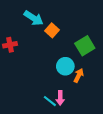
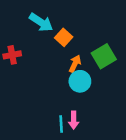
orange arrow: (79, 75) -> (75, 64), moved
cyan line: (50, 101) -> (61, 124), turned 48

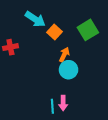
green square: (104, 56) -> (88, 30), moved

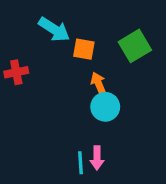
orange square: (55, 32) -> (84, 49), turned -32
orange arrow: (64, 55) -> (99, 84), turned -48

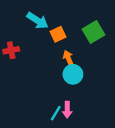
orange square: (84, 49) -> (58, 34), turned -35
cyan line: (81, 163) -> (56, 113), turned 35

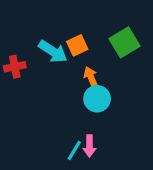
cyan arrow: (37, 21) -> (53, 51), moved

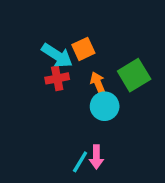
green square: (125, 42) -> (134, 75), moved
red cross: (15, 67) -> (57, 78), moved

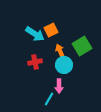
red cross: (57, 78) -> (35, 62), moved
pink arrow: (96, 157) -> (59, 86), moved

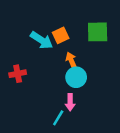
green square: (82, 46) -> (98, 32), moved, turned 30
red cross: (35, 62) -> (18, 74), moved

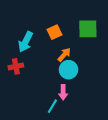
cyan arrow: (41, 40) -> (26, 42), moved, turned 84
orange arrow: (71, 61) -> (64, 55), turned 64

